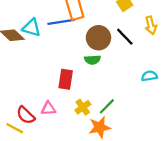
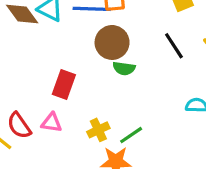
brown circle: (98, 38) -> (112, 42), moved
red rectangle: (66, 79) -> (64, 85), moved

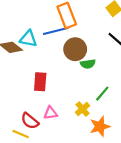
red rectangle: (64, 85) -> (40, 82), moved
green line: (131, 135) -> (102, 94), moved

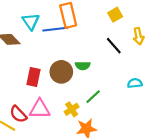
cyan triangle: (28, 39) -> (31, 21), moved, turned 36
brown circle: (75, 49) -> (61, 72), moved
pink triangle: (50, 113) -> (40, 109), size x1.5

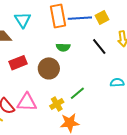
blue line: (55, 29) -> (80, 18), moved
green semicircle: (83, 66) -> (63, 47), moved
red rectangle: (34, 77) -> (18, 63), moved, turned 54

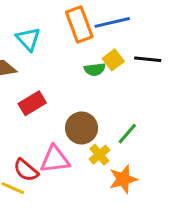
yellow square: (102, 18) -> (113, 60), moved
black line: (99, 46) -> (148, 59), turned -36
brown circle: (49, 68) -> (82, 128), moved

